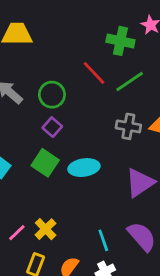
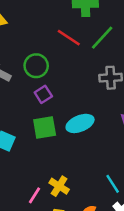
purple square: (52, 127) -> (43, 94), turned 30
green square: (45, 163) -> (45, 128), turned -30

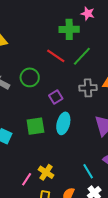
purple square: (43, 94) -> (56, 97), moved
cyan ellipse: (80, 123) -> (63, 123), turned -55

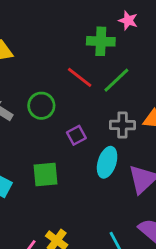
cyan ellipse: (63, 123) -> (107, 162), moved

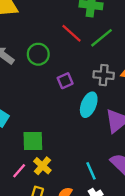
green square: (46, 175) -> (33, 141), moved

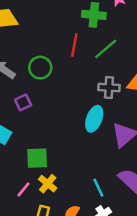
red line: (71, 33) -> (74, 45), turned 60
purple square: (65, 81) -> (23, 102), moved

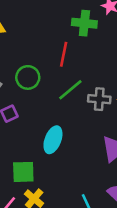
green line: (106, 49) -> (70, 90), moved
cyan ellipse: (94, 119) -> (53, 140), moved

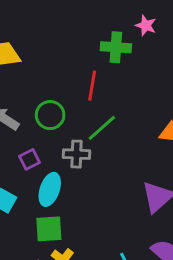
gray cross: (99, 99) -> (76, 154), moved
cyan ellipse: (53, 140) -> (50, 189), moved

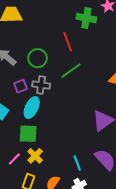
red line: (92, 86) -> (68, 42), turned -36
gray cross: (76, 154) -> (41, 85), moved

